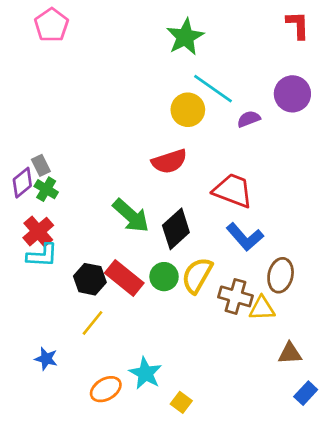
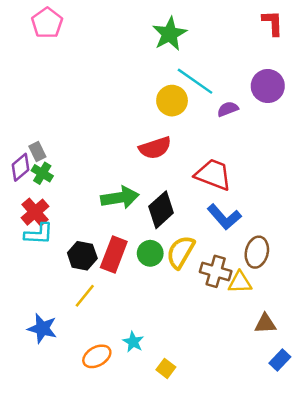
green arrow: (131, 216) -> (120, 198), turned -51
red rectangle: (124, 278) -> (114, 255), turned 72
blue star: (46, 359) -> (42, 328), size x1.4
cyan star: (145, 373) -> (133, 342), size x0.7

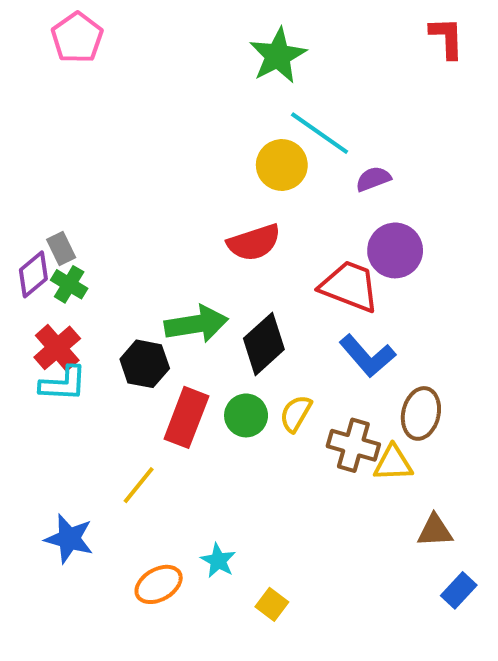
purple circle: (268, 86) -> (395, 250), moved
yellow semicircle: (180, 252) -> (296, 413), size x0.7
black hexagon: (82, 256) -> (145, 364), moved

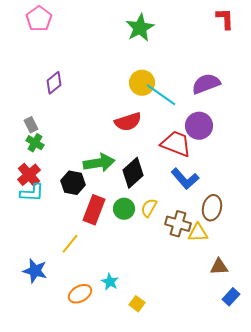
cyan line: (320, 133) -> (161, 95), moved
purple semicircle: (373, 179) -> (206, 84), moved, size x1.6
purple diamond: (33, 274) -> (54, 83), moved

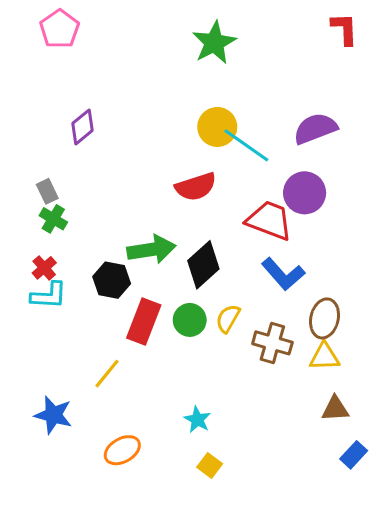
red cross: (29, 175) -> (44, 268), size x0.7
yellow triangle: (198, 233) -> (325, 357), moved
cyan star: (110, 282) -> (197, 420), moved

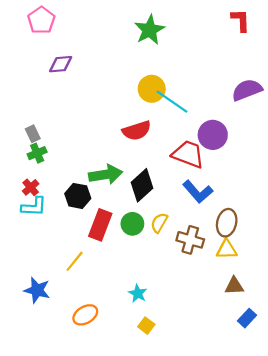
purple diamond: (82, 127) -> (61, 64), moved, turned 35
purple semicircle: (315, 128) -> (247, 90), moved
green cross: (53, 219) -> (37, 153), turned 36

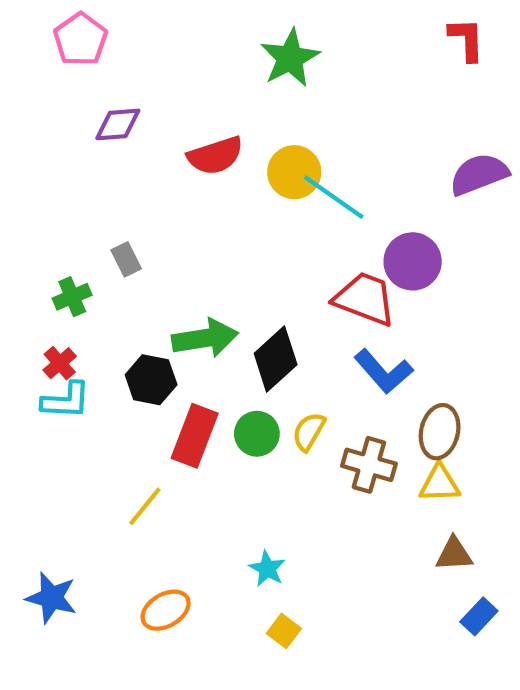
red semicircle: (137, 131) -> (215, 156), moved
gray rectangle: (33, 134) -> (126, 259), moved
blue star: (37, 290) -> (51, 598), moved

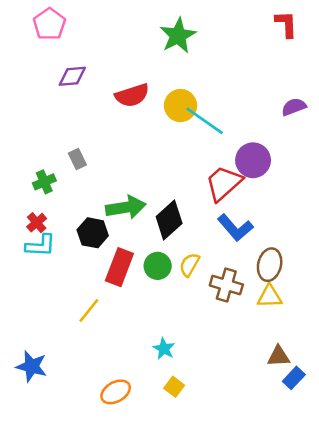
purple semicircle: (479, 174) -> (294, 107), size x0.7
red trapezoid: (365, 299) -> (224, 183), turned -63
brown triangle: (454, 554) -> (278, 356), moved
orange ellipse: (166, 610) -> (116, 392), moved

